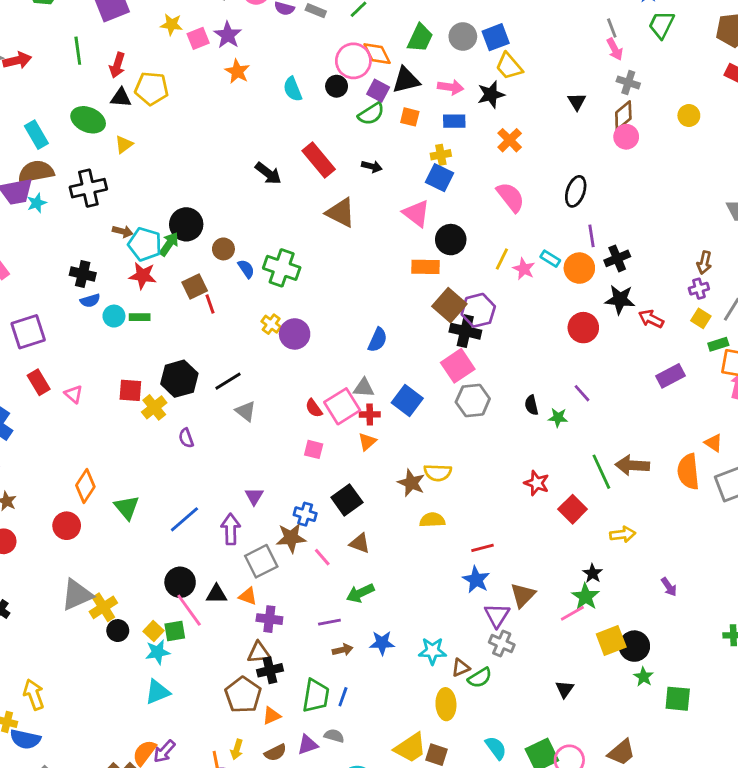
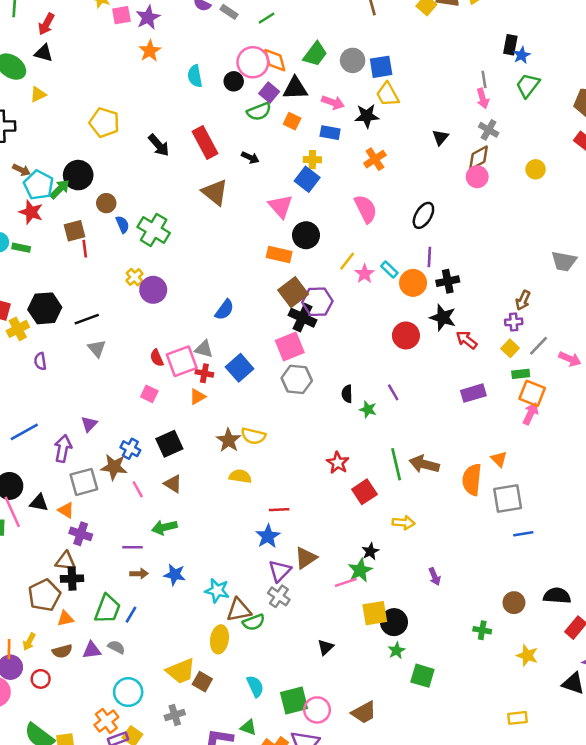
yellow pentagon: (152, 89) -> (104, 123), moved
brown triangle: (461, 668) -> (239, 610), size x1.5

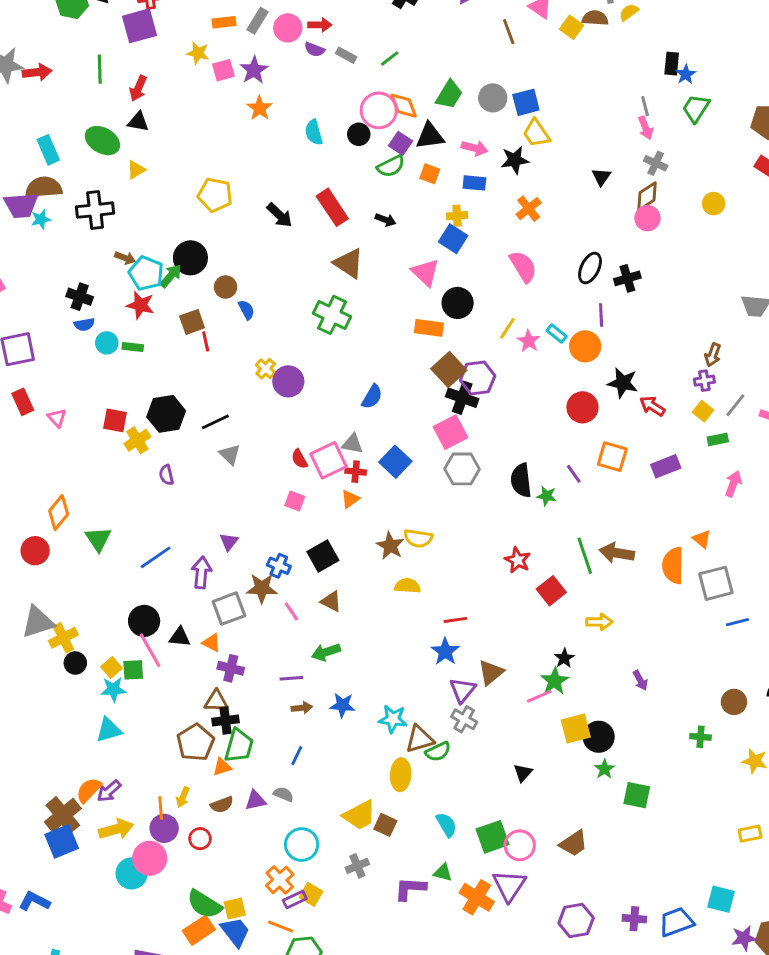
green cross: (154, 230) -> (332, 315), moved
black cross: (448, 281) -> (627, 278), moved
orange square: (532, 393) -> (612, 457), moved
black semicircle: (347, 394) -> (521, 480), size x1.6
green trapezoid: (108, 609) -> (239, 746), moved

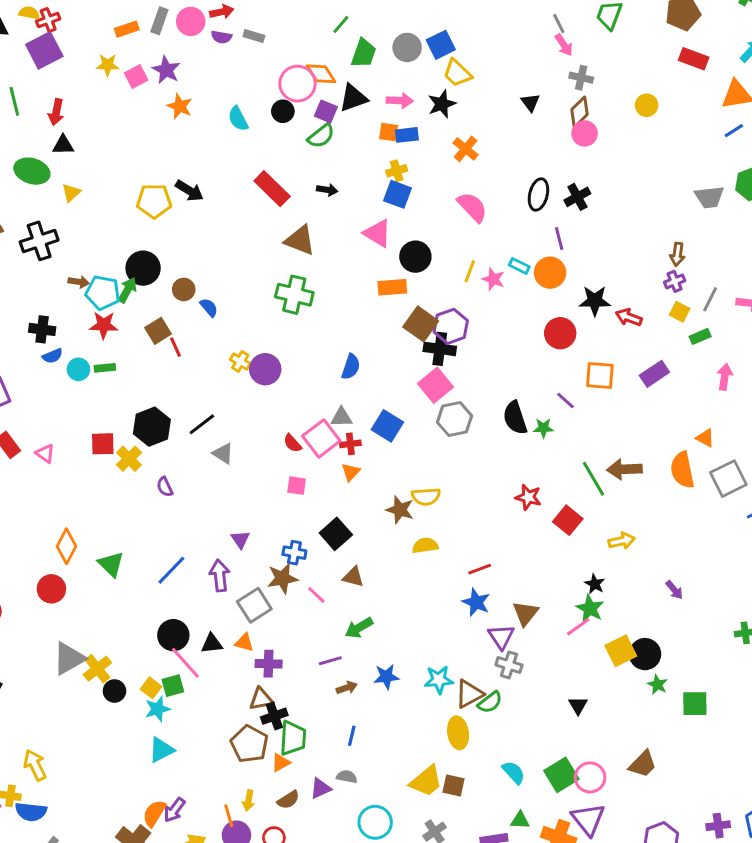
green line: (390, 59) -> (341, 24), moved
orange square: (430, 174) -> (389, 132), moved
black arrow: (280, 215) -> (189, 191), moved

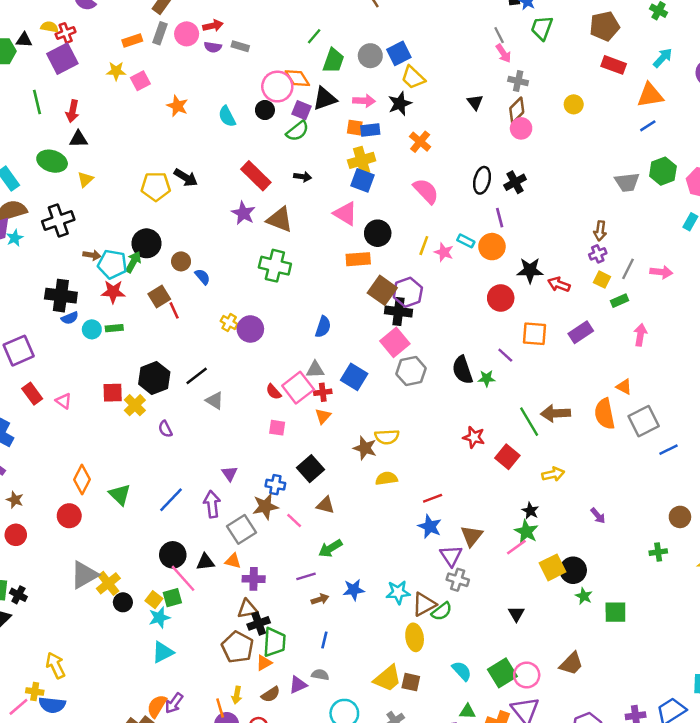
purple star: (166, 70) -> (243, 213), moved
yellow cross: (397, 171) -> (362, 160), size x1.5
black cross: (42, 329) -> (61, 296), size x1.4

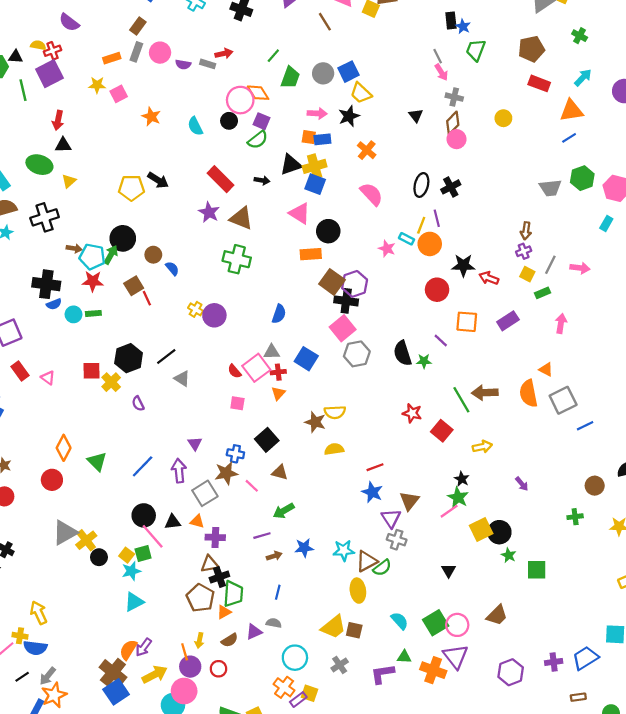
red arrow: (213, 26) -> (224, 54), moved
black triangle: (325, 99) -> (291, 165), moved
green line: (37, 102) -> (23, 90), moved
yellow line: (424, 246) -> (421, 225), moved

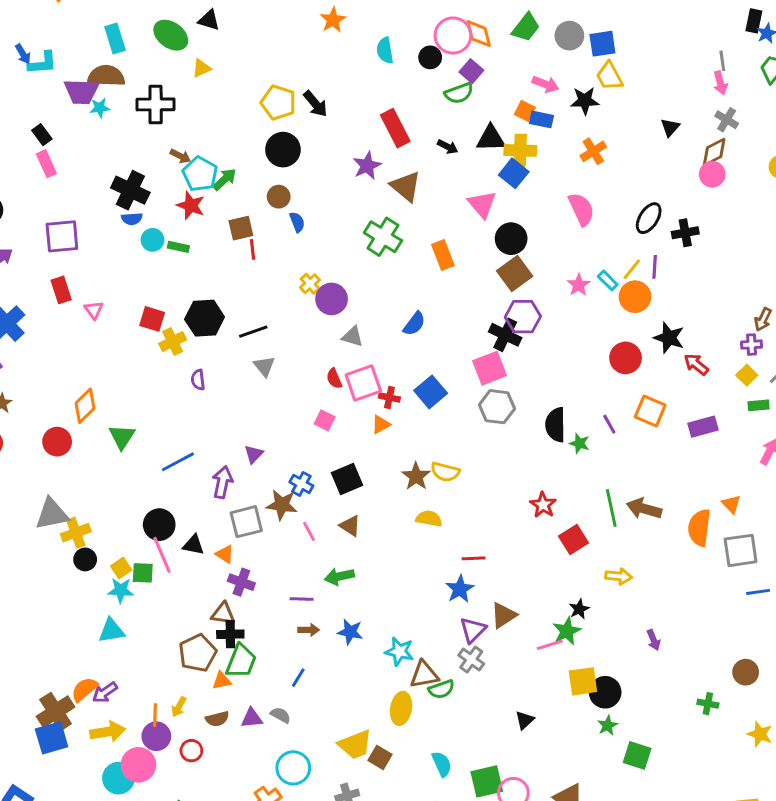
black circle: (123, 238) -> (283, 150), moved
orange rectangle: (311, 254) -> (443, 255), moved, turned 55
brown square: (332, 282) -> (515, 274), moved
gray triangle: (272, 352) -> (353, 337), moved

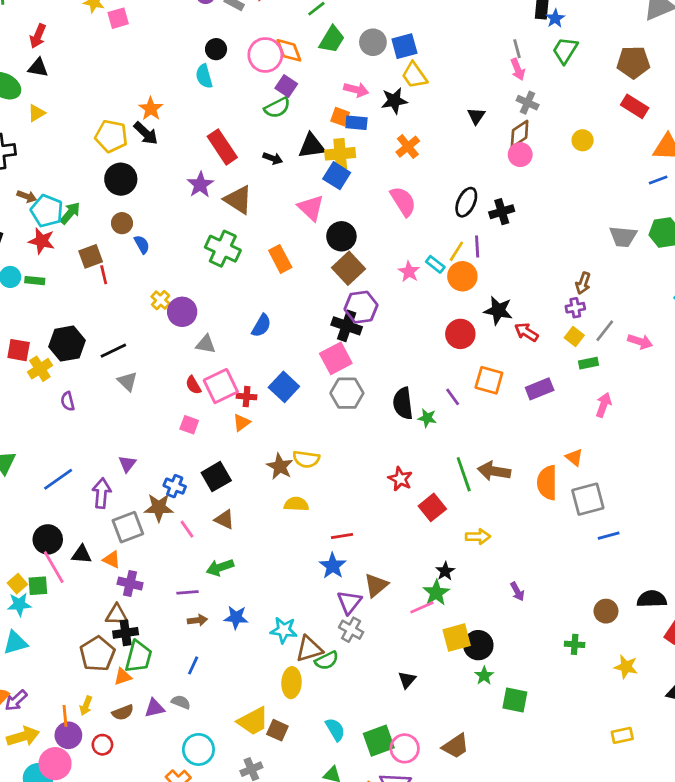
orange star: (333, 20) -> (151, 109), moved
black circle: (430, 57) -> (216, 49), moved

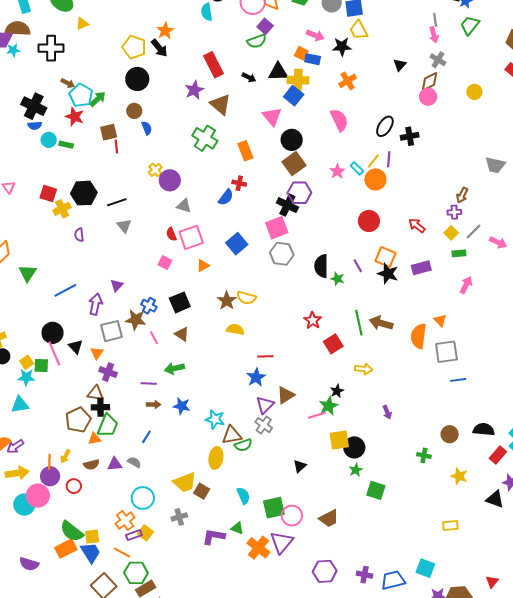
black star: (498, 310) -> (388, 274), moved
red cross: (247, 397) -> (239, 183), moved
black triangle: (82, 554) -> (76, 347), turned 35
orange triangle: (112, 559) -> (97, 353), turned 32

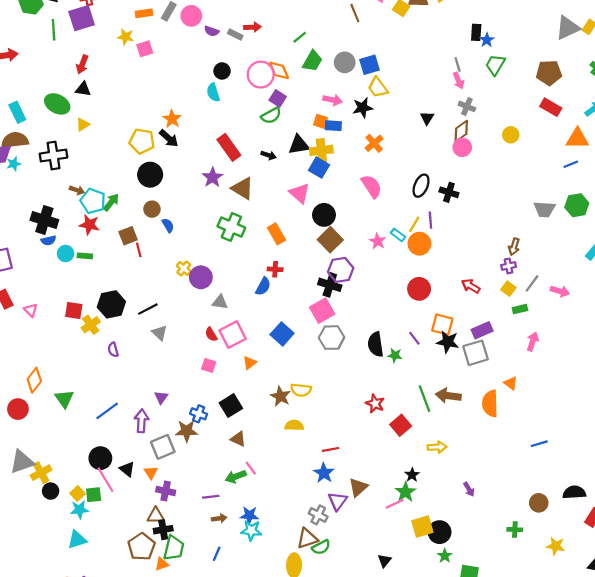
black cross: (410, 136) -> (449, 192), turned 36
pink line: (154, 338) -> (251, 468), moved
gray square: (446, 352) -> (476, 353), moved
cyan star: (215, 419) -> (251, 530), moved
gray cross: (264, 425) -> (318, 515), moved

